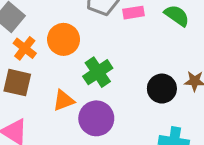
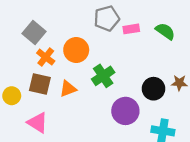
orange triangle: (64, 100) -> (68, 89), moved
purple circle: (96, 118) -> (125, 111), moved

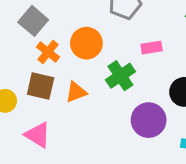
pink rectangle: (131, 29) -> (152, 48), moved

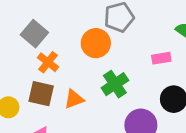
orange circle: (86, 43) -> (96, 43), moved
pink rectangle: (152, 48) -> (161, 58), moved

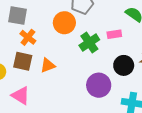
gray square: (34, 34) -> (18, 15), turned -30
green cross: (115, 84) -> (89, 43), moved

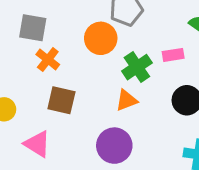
brown square: (23, 61) -> (61, 100), moved
orange triangle: (48, 65) -> (126, 100), moved
purple circle: (99, 85) -> (114, 146), moved

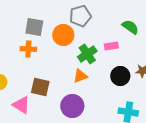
gray square: (33, 28) -> (34, 27), moved
orange cross: (48, 59) -> (28, 49), turned -35
brown square: (61, 100) -> (40, 87), moved

